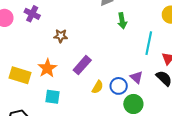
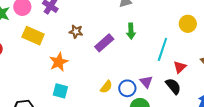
green arrow: (122, 21) -> (131, 31), moved
purple rectangle: (82, 65) -> (104, 43), moved
yellow rectangle: (20, 75) -> (33, 36), moved

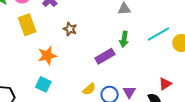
yellow rectangle: (33, 36) -> (27, 25), turned 35
purple rectangle: (104, 43) -> (105, 56), moved
cyan line: (162, 49) -> (158, 34), moved, turned 30

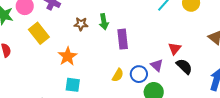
green arrow: (124, 39) -> (104, 22), moved
purple rectangle: (105, 56) -> (123, 39), turned -48
red triangle: (165, 84) -> (175, 49), moved

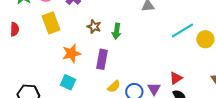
purple rectangle: (123, 39) -> (102, 59), moved

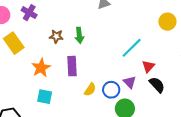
cyan line: (182, 31) -> (132, 48), moved

